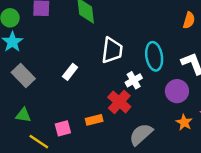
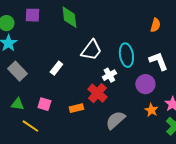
white trapezoid: (112, 50) -> (91, 50), turned 30
pink square: (63, 128) -> (44, 104), moved, turned 32

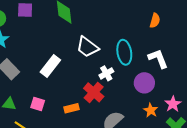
white trapezoid: (91, 50) -> (87, 47), turned 90
white rectangle: (56, 68) -> (50, 66), size x1.5

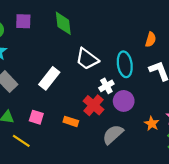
orange semicircle: (155, 21) -> (151, 40), moved
purple circle: (144, 83) -> (124, 101), moved
orange rectangle: (72, 108) -> (71, 121), turned 32

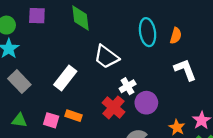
cyan ellipse: (125, 64) -> (148, 32), moved
orange rectangle: (71, 121) -> (73, 116), moved

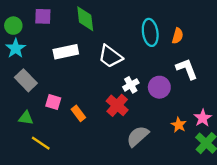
white rectangle: (65, 78) -> (66, 52), moved, turned 40
purple circle: (146, 103) -> (159, 87), moved
orange rectangle: (73, 116) -> (78, 113), turned 35
pink square: (51, 120) -> (53, 102), moved

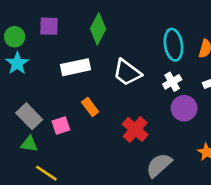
green diamond: (85, 19) -> (98, 29), turned 35
gray rectangle: (26, 80) -> (29, 116), moved
white cross: (131, 85) -> (172, 82), moved
pink square: (53, 102) -> (61, 125), turned -35
orange rectangle: (78, 113) -> (90, 107), moved

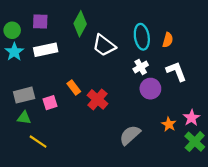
white rectangle: (75, 67) -> (46, 50), moved
white trapezoid: (127, 73) -> (104, 45), moved
gray rectangle: (29, 116) -> (24, 95), turned -60
red cross: (135, 129) -> (97, 99), moved

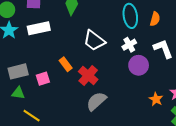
white trapezoid: (104, 45) -> (94, 41), moved
gray semicircle: (130, 135) -> (96, 101), moved

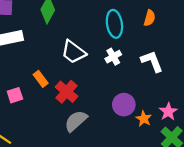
orange semicircle: (155, 19) -> (150, 18), moved
purple circle: (139, 65) -> (124, 105), moved

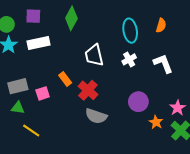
white trapezoid: (73, 52) -> (94, 55), turned 40
orange star: (144, 119) -> (156, 122), moved
gray semicircle: (76, 121) -> (96, 116), turned -120

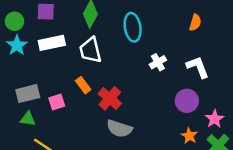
cyan ellipse: (130, 31) -> (133, 27), moved
white trapezoid: (94, 55) -> (90, 50), moved
purple circle: (138, 102) -> (187, 101), moved

